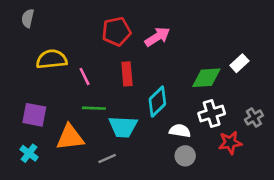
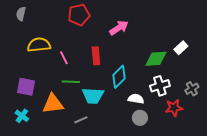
red pentagon: (116, 31) -> (79, 15), moved

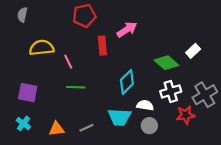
red rectangle: (96, 56) -> (102, 46), moved
green diamond: (156, 59) -> (166, 63), turned 45
gray cross: (192, 89) -> (205, 95), size x1.6
cyan trapezoid: (93, 96) -> (119, 117), moved
orange triangle: (53, 104) -> (57, 129), moved, size x0.7

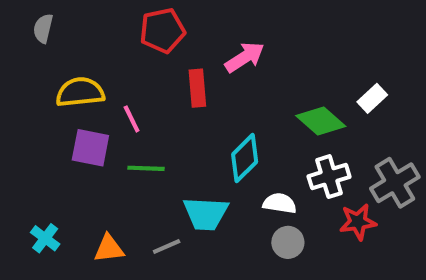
purple square: (28, 93) -> (90, 148), moved
cyan trapezoid: (119, 117) -> (206, 214), moved

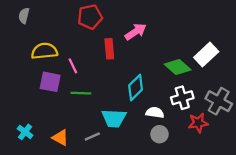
white rectangle: (372, 98) -> (206, 54), size x1.5
gray cross: (395, 183) -> (219, 101), turned -30
orange triangle: (109, 249) -> (60, 138), turned 36

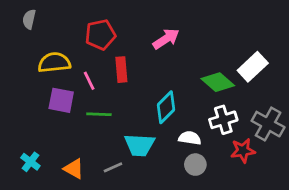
red pentagon: (90, 17) -> (100, 35), moved
red rectangle: (109, 49) -> (121, 70), moved

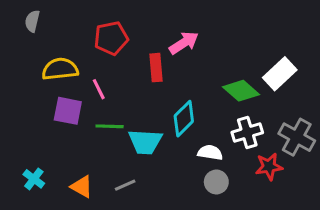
red rectangle: (121, 70) -> (156, 68), moved
cyan trapezoid: (139, 145) -> (145, 142), moved

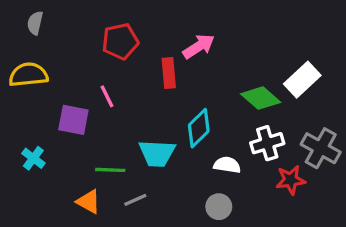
yellow semicircle: (60, 69) -> (28, 75), moved
green line: (110, 126) -> (110, 170), moved
cyan cross: (34, 179) -> (33, 158), moved
gray circle: (216, 182) -> (219, 207), moved

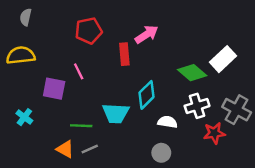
gray line: (135, 200) -> (90, 149), moved

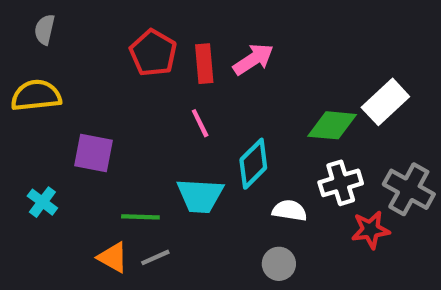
red pentagon: (89, 31) -> (153, 53), turned -30
red rectangle: (124, 54) -> (204, 64), moved
pink line: (79, 71) -> (200, 123), moved
green diamond: (192, 73) -> (332, 125), turned -36

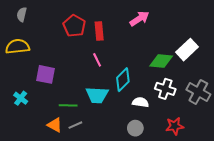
pink arrow: (253, 59) -> (139, 19), moved
white cross: (341, 183) -> (165, 89), turned 36
red star: (370, 230) -> (175, 126), moved

